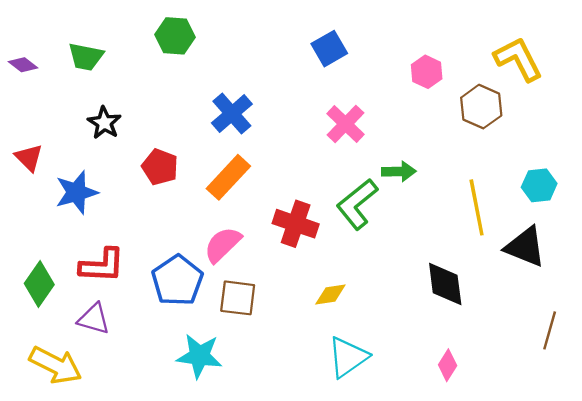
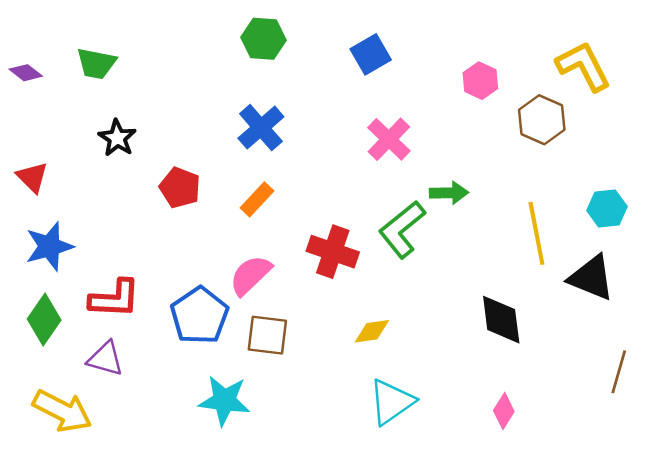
green hexagon: (175, 36) -> (264, 39), moved
orange rectangle: (228, 177) -> (257, 199), size x0.7
blue star: (76, 192) -> (49, 246), moved

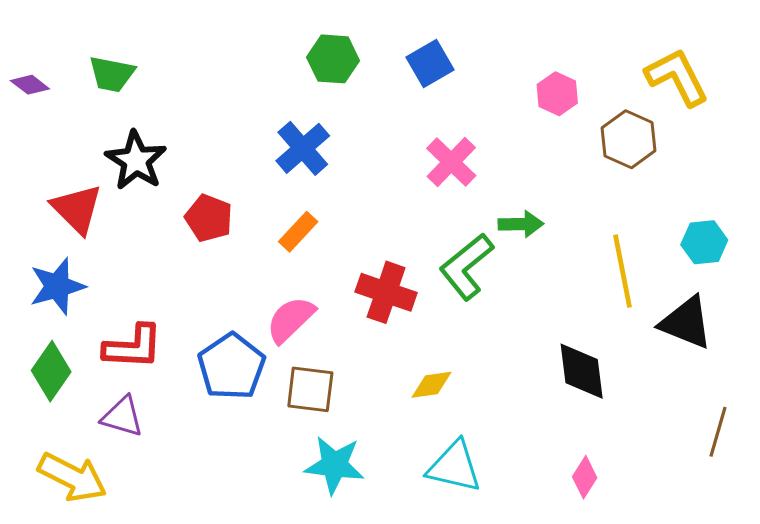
green hexagon: (264, 39) -> (333, 59), moved
black star: (117, 138) -> (136, 160), size x1.4
red triangle: (32, 177) -> (77, 209), moved, size x1.4
cyan star: (224, 401) -> (335, 465), moved
cyan triangle: (391, 402) -> (454, 467), turned 48

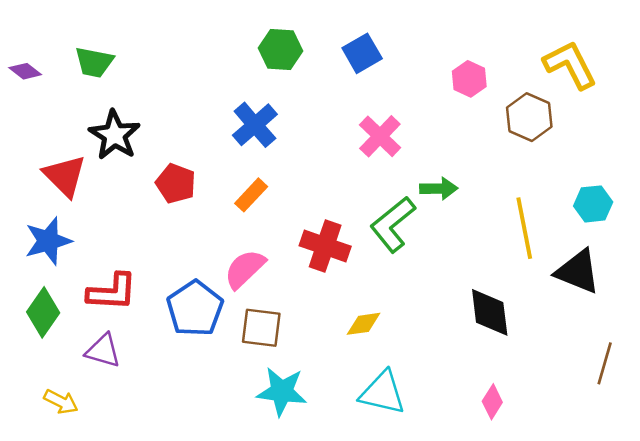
yellow arrow: (72, 477) -> (61, 402), size x0.6

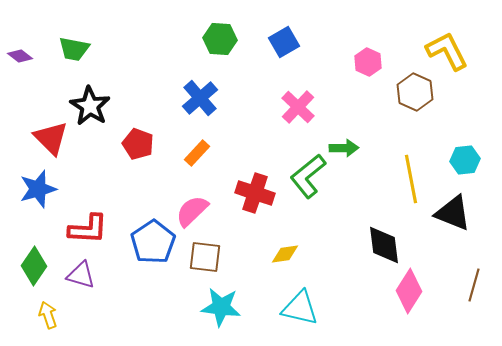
green diamond: (43, 312) -> (34, 266), moved
yellow arrow: (61, 402) -> (48, 315), turned -136
pink diamond: (492, 402) -> (409, 291), moved, size x1.6

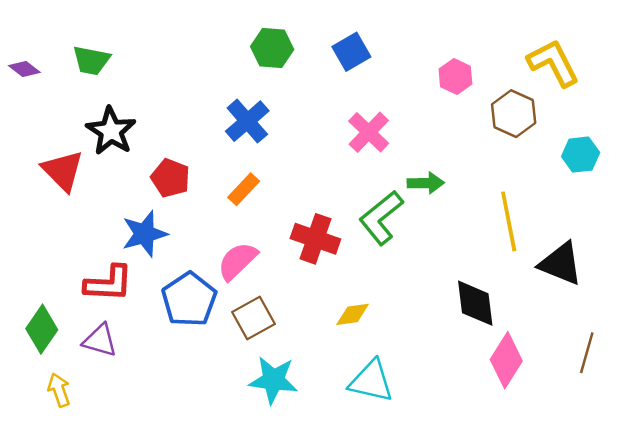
cyan hexagon: (465, 160) -> (581, 155), moved
blue star: (38, 189) -> (145, 234), moved
brown square: (205, 257) -> (254, 318), turned -36

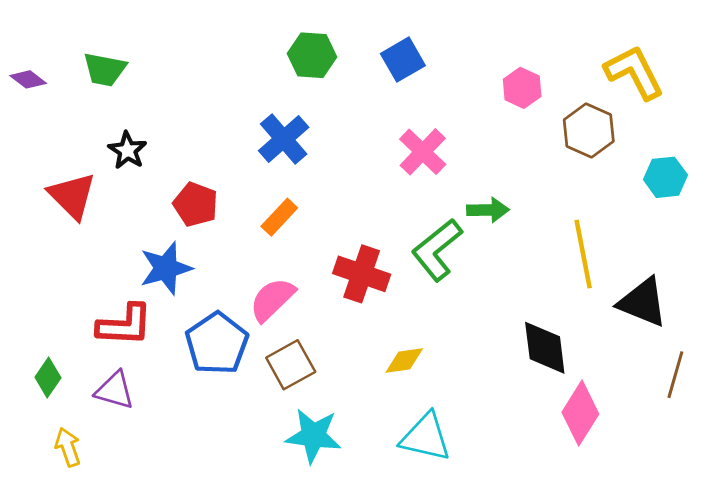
black star: (111, 131) -> (127, 150), size x0.7
green diamond: (42, 329) -> (48, 378), size x0.7
brown line: (587, 353) -> (675, 375), moved

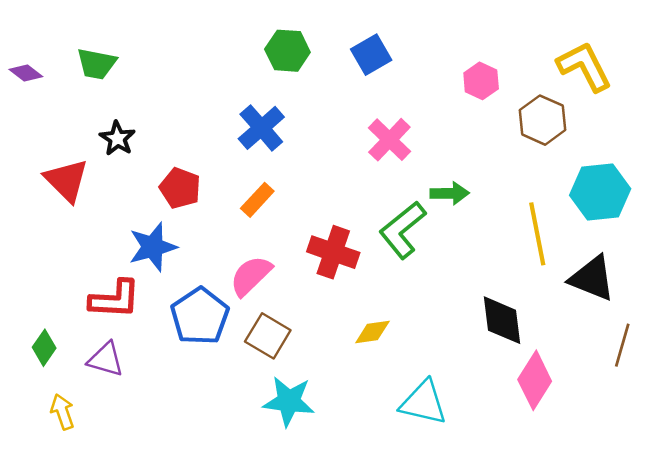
cyan hexagon: (665, 177) -> (600, 192), moved, size x1.5
brown square: (291, 365) -> (268, 336), turned -30
cyan triangle: (426, 437) -> (423, 403), moved

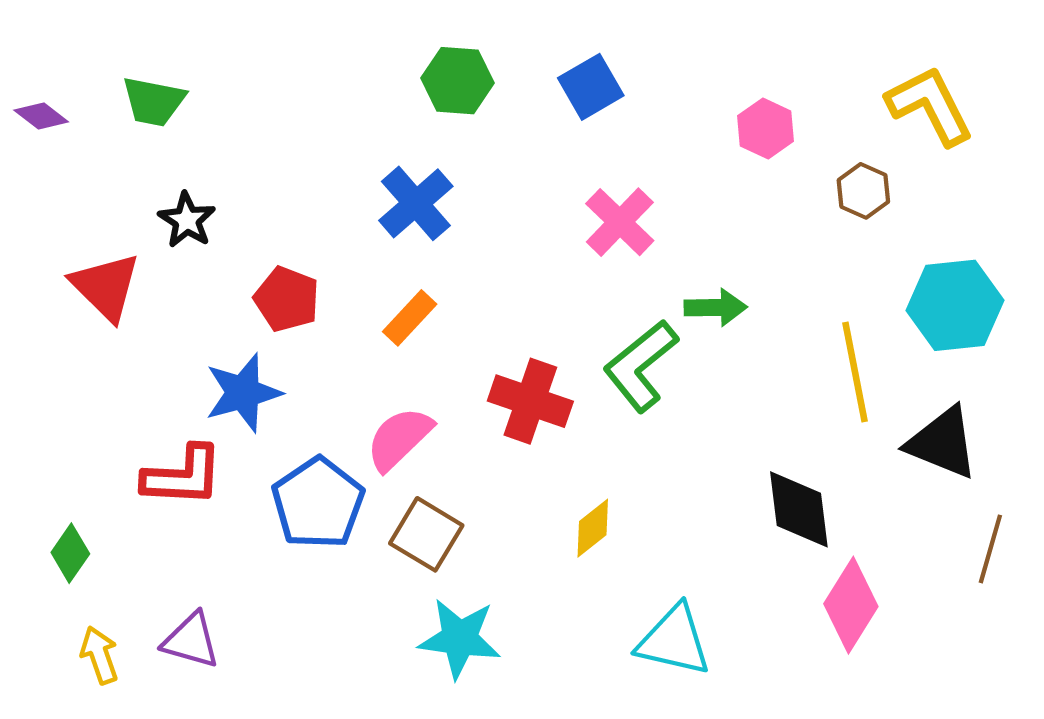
brown hexagon: (543, 120) -> (863, 191), size x0.7
yellow diamond: (372, 332) -> (593, 528), turned -30
purple triangle: (106, 359) -> (191, 641), moved

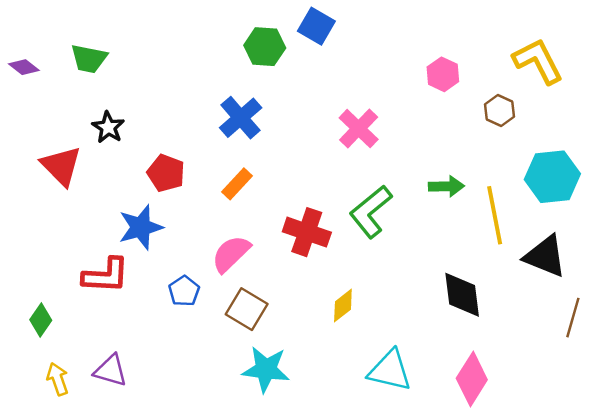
blue square: (591, 87) -> (316, 26), moved, turned -30
green arrow: (716, 307) -> (446, 186), moved
blue pentagon: (318, 503) -> (184, 291), size x0.6
pink diamond: (851, 605) -> (472, 379), moved

